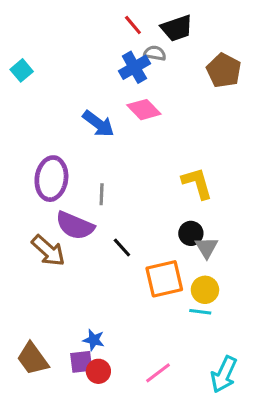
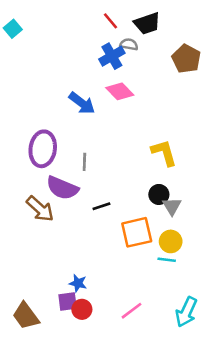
cyan square: (22, 70) -> (13, 29), moved
black line: (122, 247) -> (101, 206), turned -66
brown trapezoid: (33, 359) -> (26, 316), moved

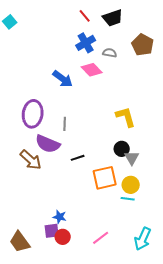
gray semicircle: (129, 44) -> (110, 53), moved

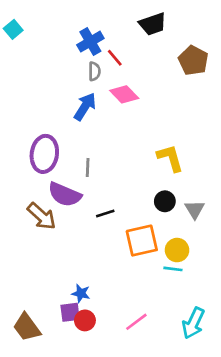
red line: (85, 16) -> (115, 58), moved
blue cross: (86, 43) -> (90, 42), moved
gray semicircle: (110, 53) -> (94, 71), moved, turned 80
blue arrow: (63, 79) -> (85, 107), turned -95
gray triangle: (132, 158) -> (195, 209), moved

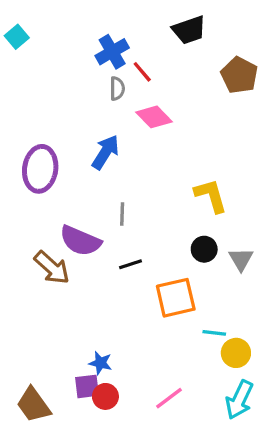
blue arrow: (85, 107) -> (105, 152), moved
purple ellipse: (44, 154) -> (40, 169), moved
gray line: (88, 167) -> (122, 214), moved
yellow circle: (177, 250) -> (236, 353), moved

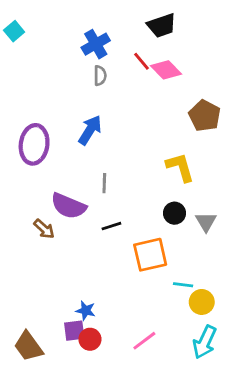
red line: (142, 72) -> (142, 61), moved
brown pentagon: (239, 75) -> (205, 116), moved
pink diamond: (154, 117) -> (166, 70), moved
brown arrow: (52, 268) -> (44, 229), size x0.7

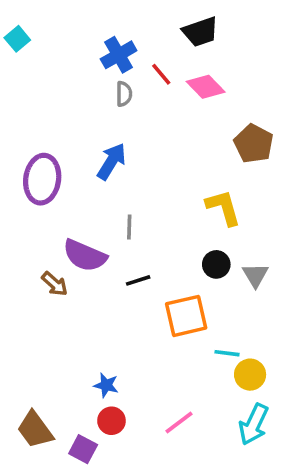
red line: (142, 61) -> (161, 74), moved
purple square: (74, 331) -> (83, 449), moved, turned 35

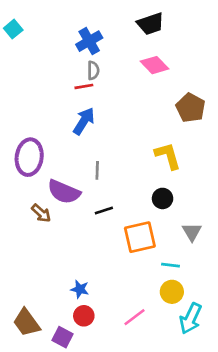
red line: (161, 74) -> (84, 86), moved, turned -60
purple ellipse: (42, 179) -> (29, 157), moved
gray triangle: (255, 275) -> (192, 232), moved
yellow circle: (250, 375) -> (172, 292), moved

